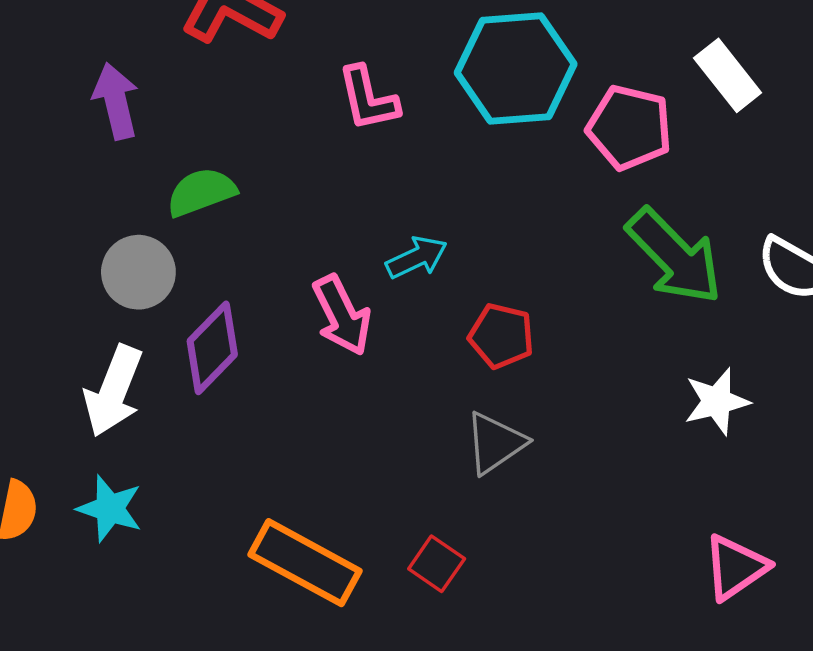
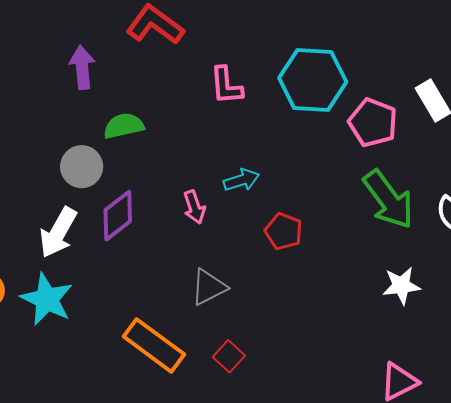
pink arrow: (342, 315) -> (194, 207), size x0.7
gray triangle: (495, 443) -> (209, 287), moved
cyan star: (110, 509) -> (47, 299), size x1.4

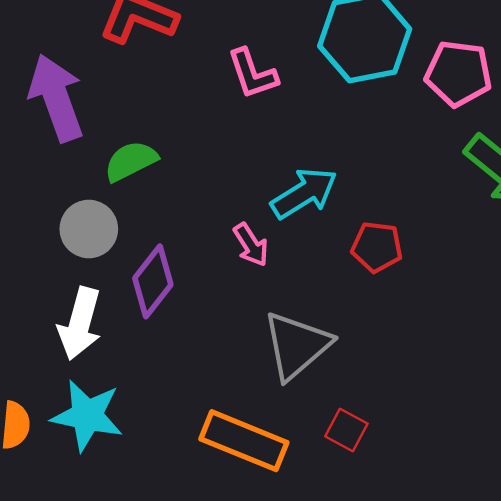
purple arrow: (82, 67) -> (56, 98), size x1.5
cyan arrow: (241, 180) -> (304, 193), size x1.4
gray triangle: (209, 287) -> (297, 345), size x1.4

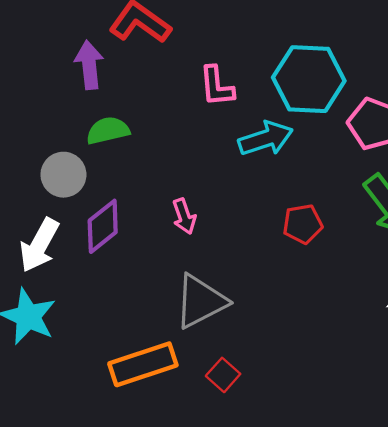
purple arrow: (56, 98) -> (89, 65), moved, size x0.7
cyan arrow: (304, 193) -> (266, 139), moved
red pentagon: (377, 247) -> (303, 224), moved, turned -30
orange rectangle: (244, 441) -> (143, 364), turned -54

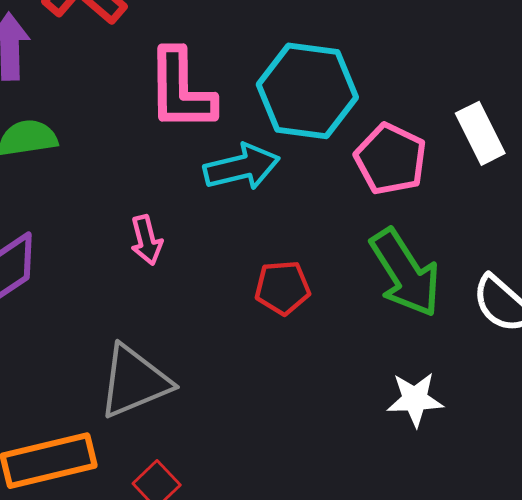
pink L-shape: (217, 86) -> (181, 90), size x1.5
pink arrow: (184, 216) -> (146, 240), moved

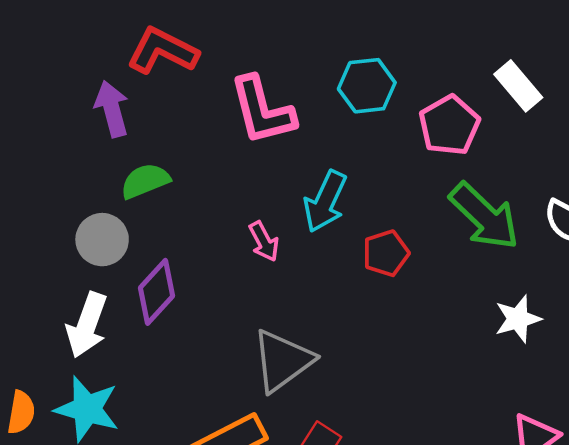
cyan hexagon: (307, 91) -> (367, 86), size x0.7
pink pentagon: (391, 159) -> (449, 125), turned 30
cyan arrow: (242, 167) -> (325, 201), moved, turned 142

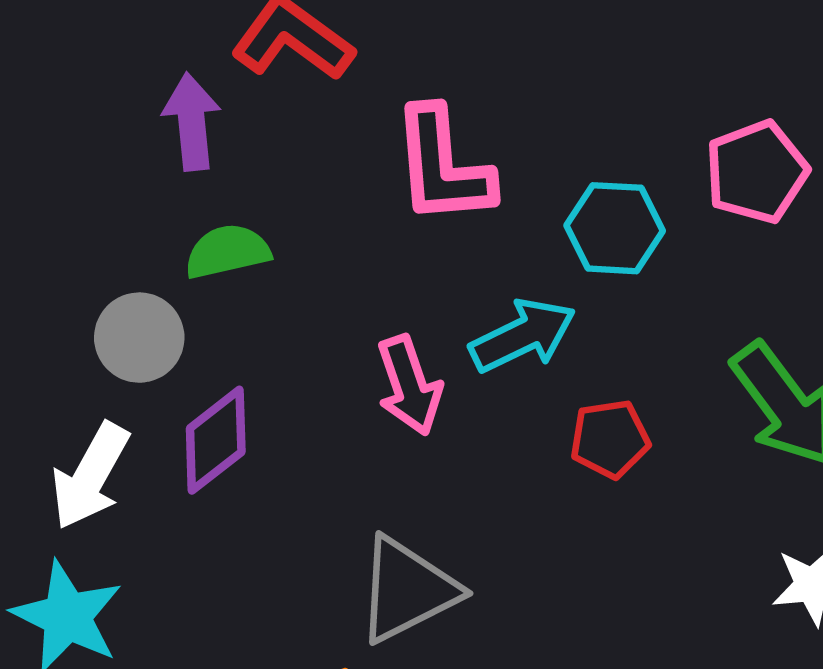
cyan hexagon: (367, 86) -> (615, 228), moved
pink pentagon: (449, 125) -> (757, 172), moved
cyan arrow: (325, 201) -> (523, 336), turned -150
pink arrow: (264, 241) -> (409, 385), size x1.4

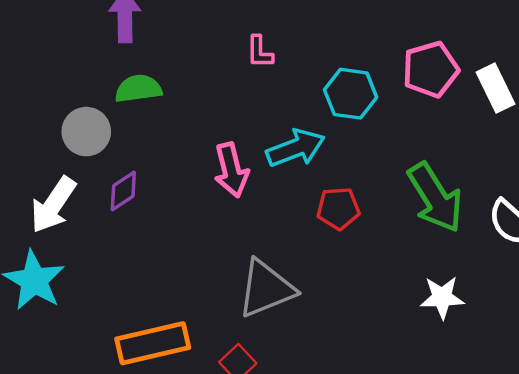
pink L-shape: (443, 166) -> (260, 52), size x0.5
purple diamond: (216, 440) -> (123, 191), size x0.7
gray triangle: (407, 590) -> (266, 289), moved

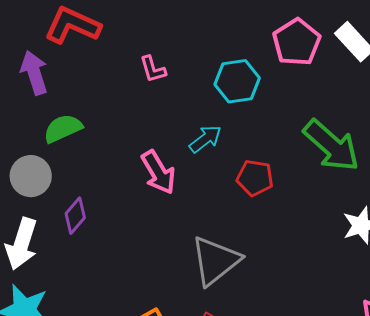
cyan arrow: (296, 148) -> (205, 139), size x0.7
red pentagon: (338, 208) -> (255, 178), turned 30

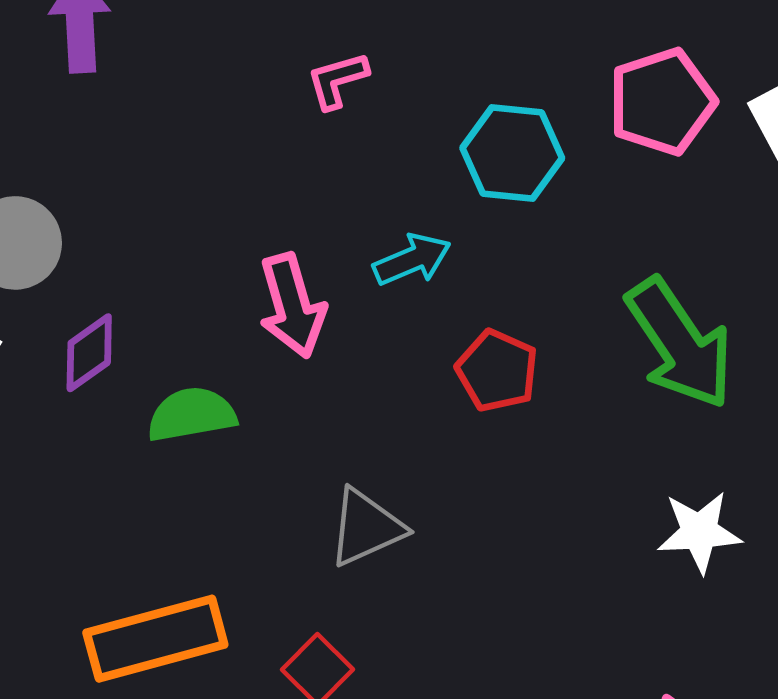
pink L-shape: (153, 69) -> (337, 80), turned 76
green semicircle: (63, 128) -> (192, 414), moved
gray triangle: (215, 261) -> (366, 527), size x0.7

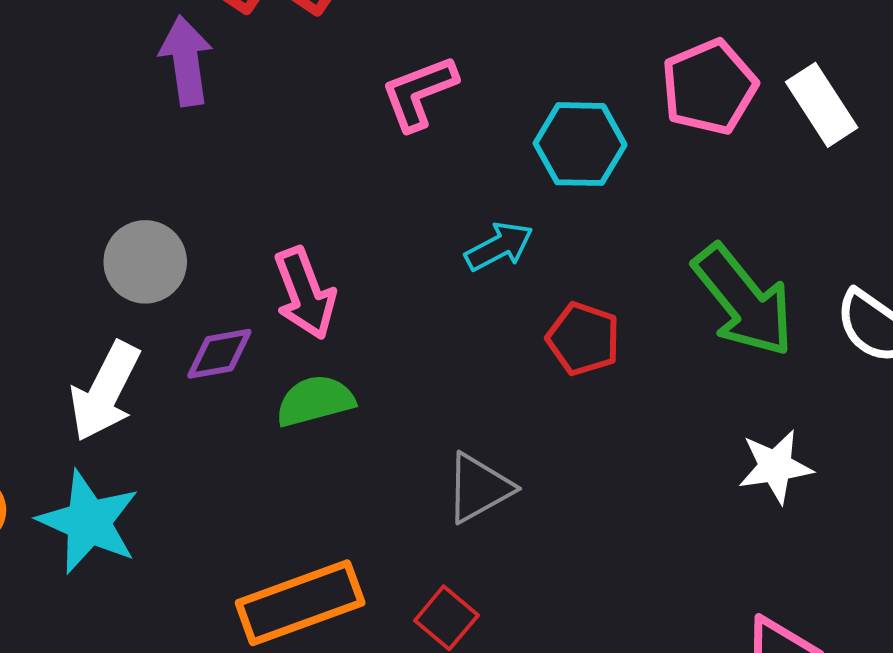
pink L-shape: (337, 80) -> (419, 93), size x1.4
pink arrow: (292, 306) -> (305, 293), moved
purple diamond: (89, 353) -> (219, 354), turned 30

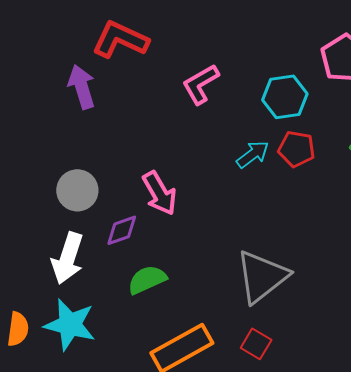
red pentagon: (583, 339) -> (296, 149), moved
green semicircle: (315, 401) -> (147, 280), moved
gray triangle: (479, 488) -> (262, 276), size x1.5

